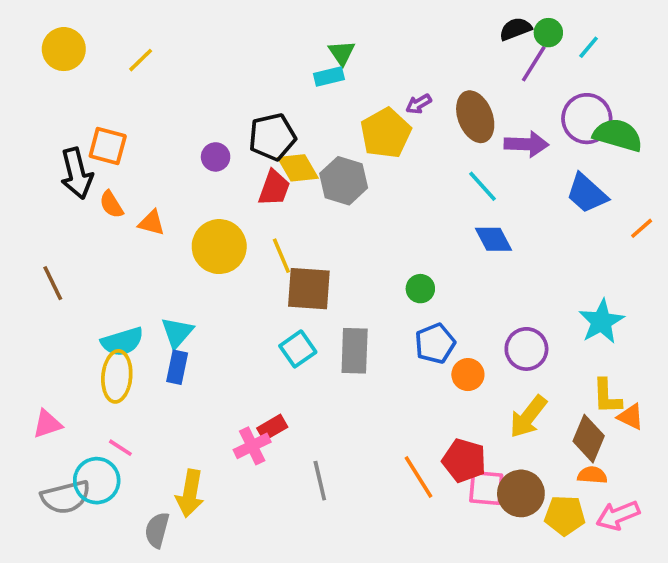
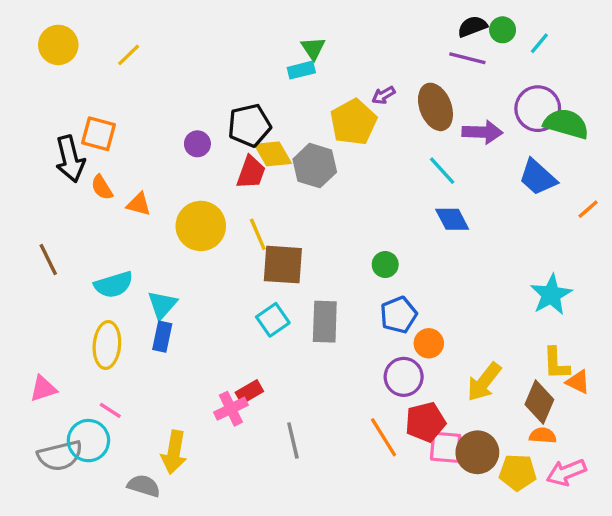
purple line: (534, 64) -> (467, 58), moved, turned 72
cyan semicircle: (122, 342) -> (114, 285), moved
purple circle: (526, 349) -> (404, 377), moved
red pentagon: (464, 461) -> (425, 422), turned -30
gray semicircle: (157, 530) -> (144, 486), turned 92

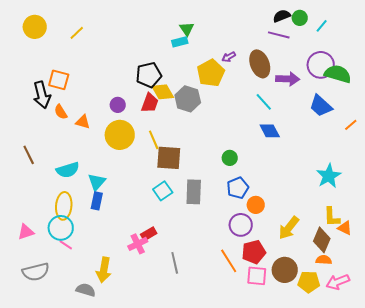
purple circle: (197, 144) -> (118, 105), moved
cyan circle: (88, 441) -> (61, 228), moved
pink square: (446, 447) -> (257, 276), moved

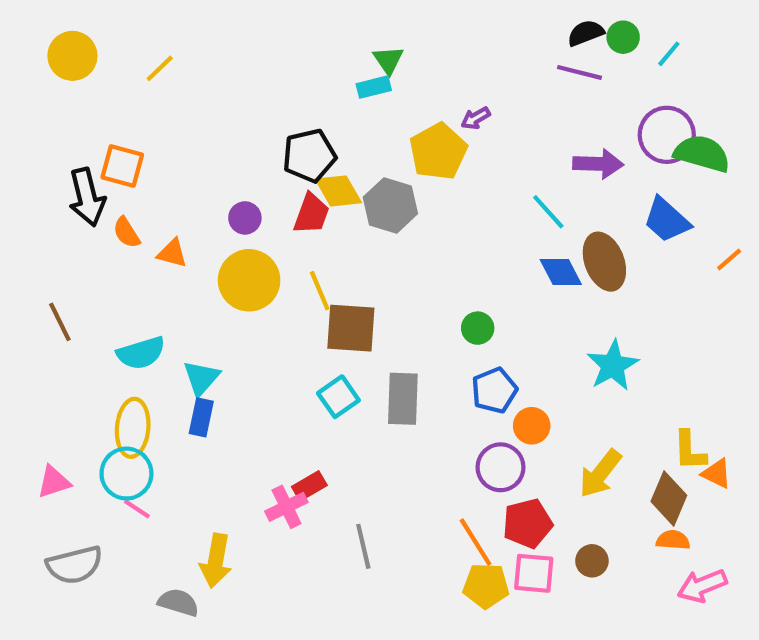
brown ellipse: (260, 64) -> (604, 262), moved
cyan star: (329, 176) -> (613, 365), moved
brown circle: (285, 270) -> (592, 561), size x0.6
yellow pentagon: (309, 282) -> (486, 586), moved

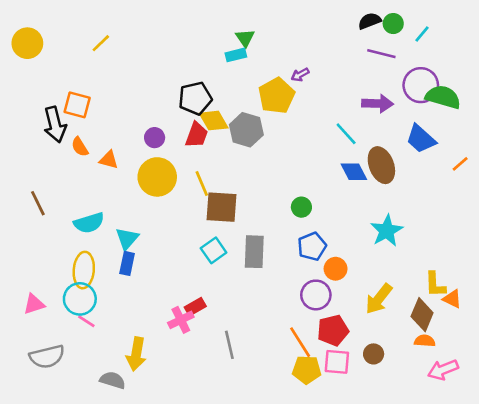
yellow circle: (72, 56) -> (27, 43), moved
purple line: (579, 72) -> (381, 54), moved

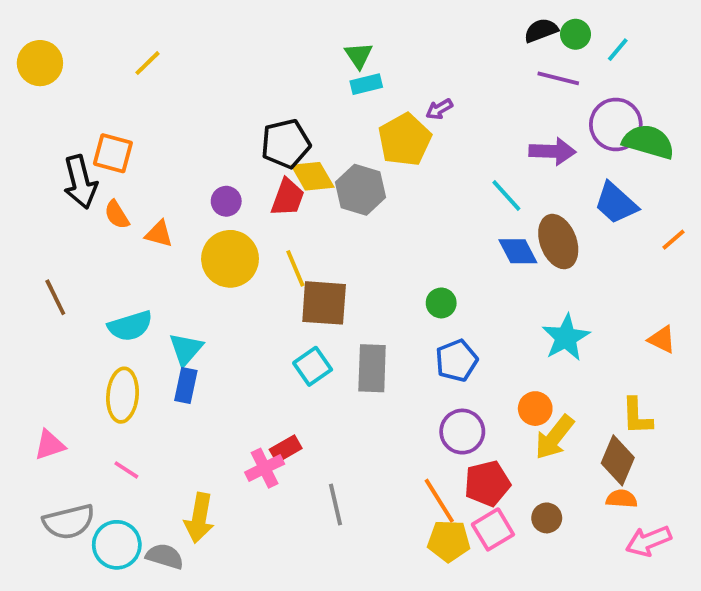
cyan rectangle: (236, 55) -> (366, 84), moved
orange circle: (336, 269) -> (535, 409), moved
cyan circle: (80, 299) -> (117, 545), moved
orange triangle: (452, 299) -> (662, 339), moved
pink square: (337, 362) -> (493, 529), turned -36

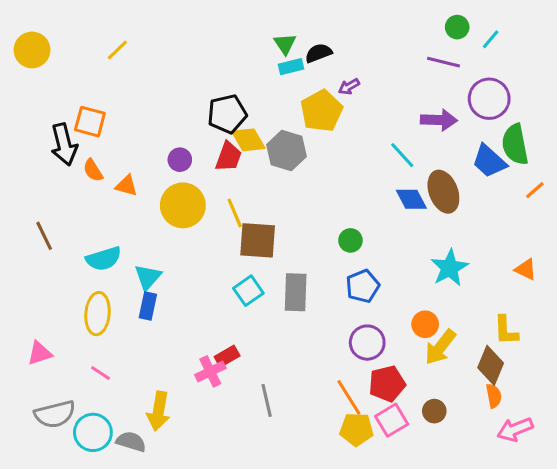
black semicircle: (541, 30) -> (318, 53), moved
green semicircle: (648, 142) -> (515, 144), moved, turned -117
orange semicircle: (622, 499) -> (494, 396), turned 75

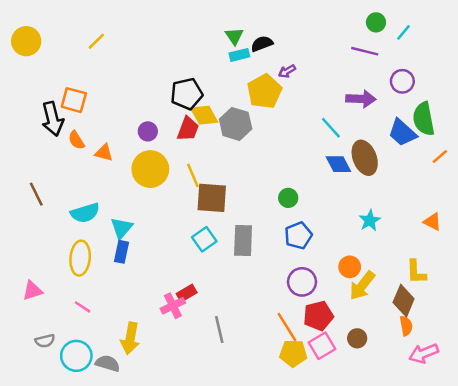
purple circle: (489, 99) -> (402, 81), size x0.7
cyan star: (450, 268) -> (370, 220), size x0.7
gray semicircle: (55, 414) -> (45, 341), size x0.6

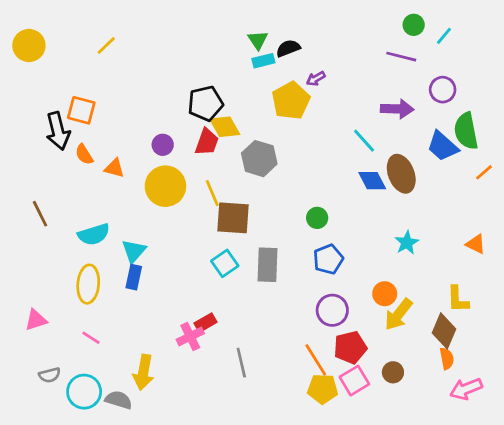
gray hexagon: (236, 124) -> (259, 159), moved

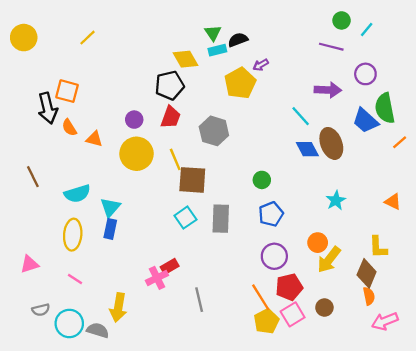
yellow diamond: (225, 127) -> (185, 59), moved
yellow pentagon: (323, 389) -> (266, 321), turned -30

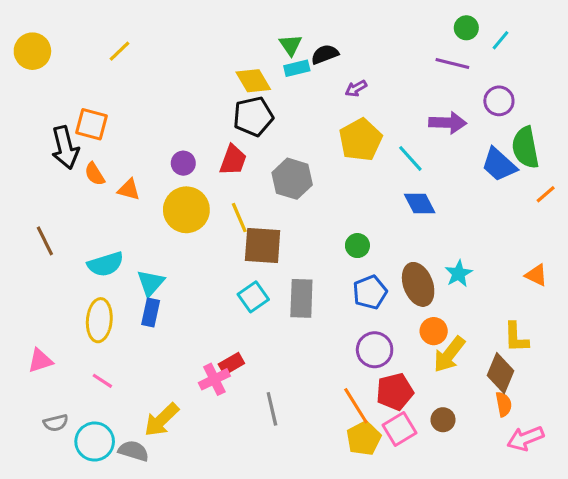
yellow pentagon: (240, 83) -> (361, 140), moved
black pentagon: (170, 85) -> (253, 116), moved
brown ellipse: (331, 143) -> (418, 284), moved
yellow arrow: (118, 308) -> (161, 420), turned 36

